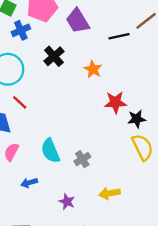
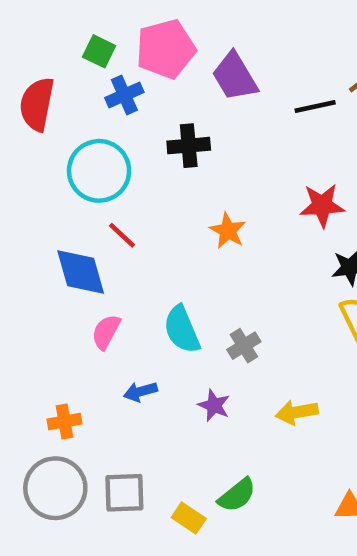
black cross: (54, 56) -> (189, 146), turned 36
orange star: (93, 69) -> (228, 231), moved
red star: (115, 102) -> (322, 205), moved
purple star: (67, 202) -> (214, 405), moved

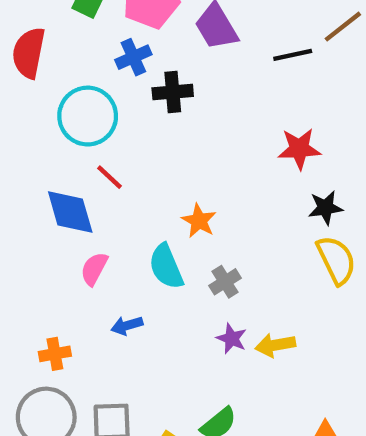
blue cross: (124, 95) -> (133, 57), moved
orange star: (228, 231) -> (199, 221), moved
purple star: (214, 405) -> (232, 339), moved

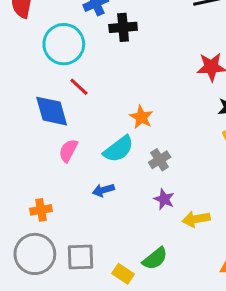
cyan semicircle: (166, 267) -> (119, 149), turned -104
blue arrow: (127, 325) -> (103, 190), moved
yellow arrow: (275, 345) -> (196, 219), moved

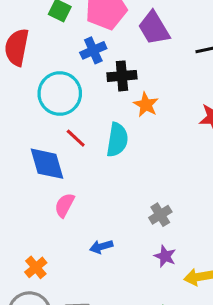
orange star: (141, 117) -> (146, 105), moved
cyan semicircle: (119, 149) -> (117, 140), moved, turned -44
orange cross: (41, 210) -> (36, 267), turned -30

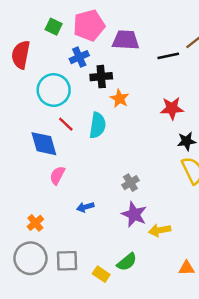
purple trapezoid: (154, 28) -> (126, 40), turned 124
purple star: (165, 256) -> (134, 214), size x1.5

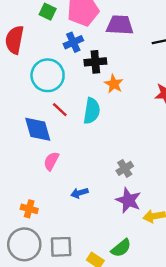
orange cross: (35, 223) -> (29, 209), turned -35

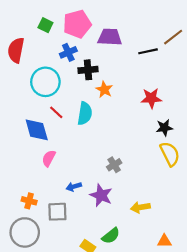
purple star: (128, 200) -> (101, 195), moved
gray square: (61, 247) -> (57, 212), moved

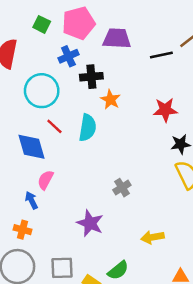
blue arrow: (74, 187) -> (31, 200), moved, turned 80
purple star: (101, 195) -> (90, 223), moved
gray square: (57, 212) -> (62, 268), moved

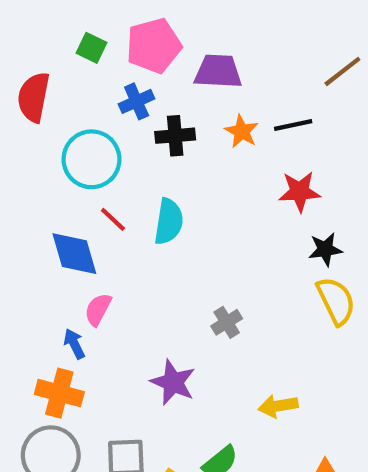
black line: (161, 55) -> (293, 125), moved
orange star: (110, 100) -> (242, 131), moved
orange cross: (23, 230) -> (59, 393), size x1.5

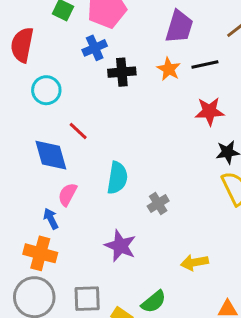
purple trapezoid: (218, 71) -> (179, 27), moved, turned 104
cyan circle: (92, 159) -> (46, 90), moved, size x0.7
cyan semicircle: (169, 222) -> (117, 178), moved

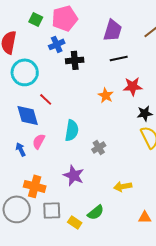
black line: (205, 65) -> (119, 58), moved
orange star: (169, 69) -> (106, 95), moved
cyan circle: (46, 90) -> (25, 72), size x1.4
blue arrow: (51, 219) -> (21, 149), moved
orange cross: (40, 253) -> (35, 186), moved

